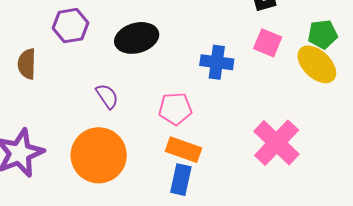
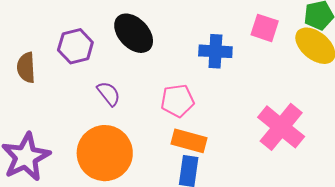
purple hexagon: (71, 26) -> (75, 46), moved
black ellipse: (137, 38) -> (134, 33), turned 66

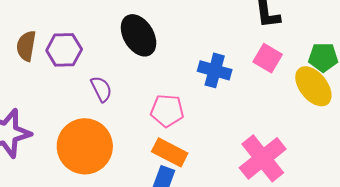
purple hexagon: (75, 46) -> (64, 50), moved

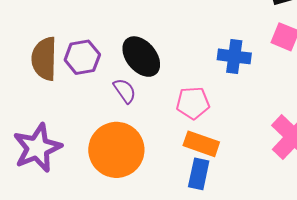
black ellipse: (139, 35) -> (141, 57), moved
brown semicircle: (26, 46) -> (44, 59), size x1.4

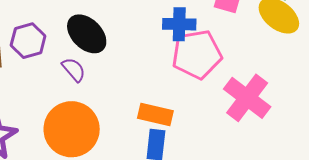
pink pentagon: (193, 103) -> (197, 54), moved, size x1.5

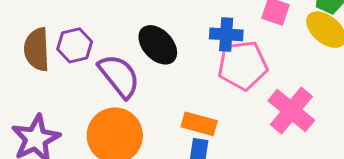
black ellipse: (87, 34) -> (158, 45), moved
purple semicircle: (74, 70) -> (119, 76), size x1.8

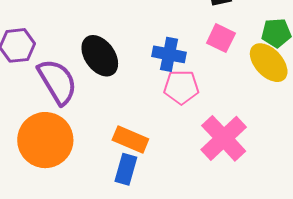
pink pentagon: (243, 65) -> (181, 87), size x0.7

